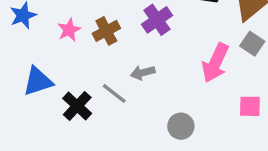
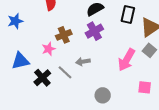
pink star: (69, 30) -> (49, 49), moved

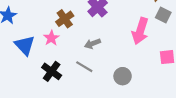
blue triangle: (20, 61) -> (25, 45), moved, turned -48
gray line: (65, 72) -> (84, 67), moved

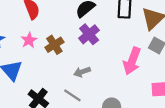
pink star: (51, 38) -> (29, 40), moved

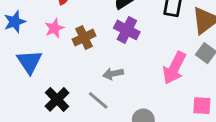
purple cross: (89, 34) -> (127, 30), turned -30

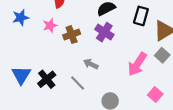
blue triangle: (29, 62) -> (21, 75), moved
gray arrow: (113, 74) -> (91, 64), turned 32
pink square: (202, 106) -> (155, 94), turned 32

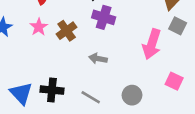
black cross: (47, 79) -> (52, 90), turned -30
gray line: (78, 83) -> (91, 97), moved
pink square: (155, 94) -> (174, 81), moved

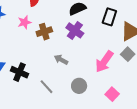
gray circle: (132, 95) -> (79, 86), moved

